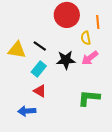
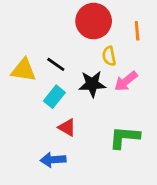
yellow semicircle: (86, 38) -> (109, 56), moved
red triangle: (40, 91) -> (67, 127), moved
blue arrow: (27, 111) -> (53, 160), moved

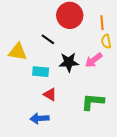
yellow semicircle: (109, 56) -> (106, 41), moved
black line: (56, 64) -> (48, 39), moved
cyan rectangle: (54, 97) -> (41, 72), turned 56

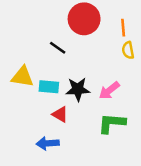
yellow triangle: (18, 52) -> (22, 77), moved
pink arrow: (94, 60) -> (109, 90), moved
black star: (69, 62) -> (78, 89), moved

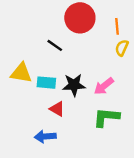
yellow semicircle: (128, 50) -> (122, 48), turned 35

